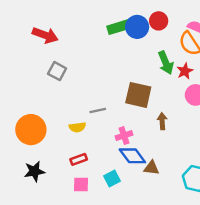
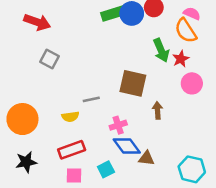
red rectangle: (79, 159) -> (72, 150), size x1.5

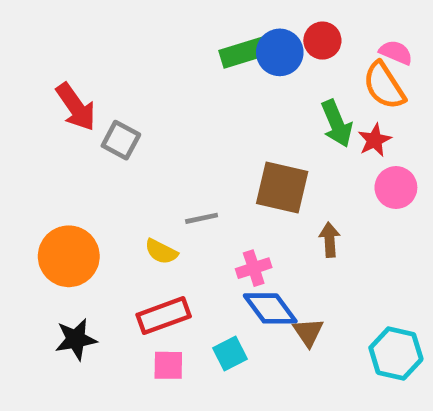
red arrow: (37, 22) -> (76, 107), moved, turned 35
yellow semicircle: (70, 117) -> (161, 252), turned 35
brown triangle: (146, 158) -> (308, 332), turned 49

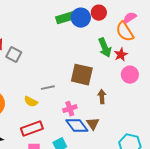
pink semicircle: (396, 52) -> (130, 18), turned -56
brown triangle: (308, 332) -> (93, 124), moved

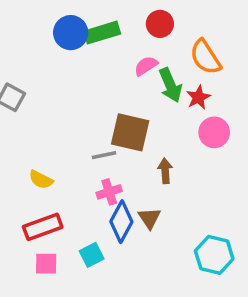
blue circle: (81, 18) -> (71, 33), moved
pink semicircle: (130, 18) -> (146, 66), moved
gray line: (48, 88) -> (104, 155), moved
blue diamond: (77, 126) -> (121, 222), turned 65

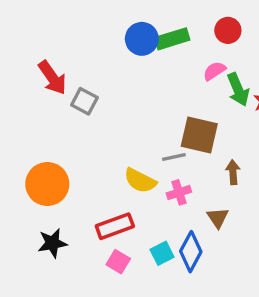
yellow semicircle: (41, 180) -> (140, 181), moved, size x1.4
blue diamond: (121, 222) -> (191, 252), moved
pink square: (46, 264) -> (118, 262), turned 30

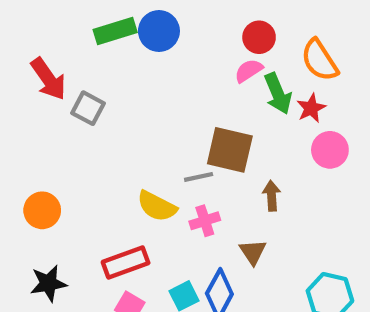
red circle: (228, 30) -> (259, 37), moved
green rectangle: (172, 39) -> (115, 31), moved
orange circle: (47, 184) -> (42, 210), size x0.7

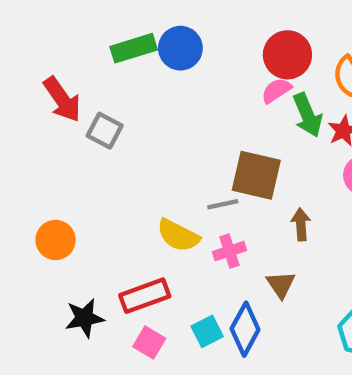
red circle: (259, 37) -> (287, 55), size x1.4
black star: (48, 283) -> (85, 318), moved

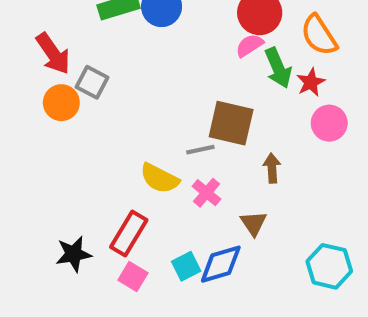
orange circle: (56, 240) -> (61, 103), moved
pink cross: (229, 251) -> (207, 193), turned -32
red rectangle: (145, 296) -> (129, 234), turned -39
blue diamond: (245, 329) -> (221, 264), turned 45

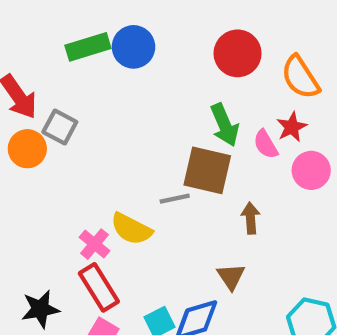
pink semicircle: (249, 45) -> (266, 144), moved, turned -88
green arrow: (278, 68) -> (225, 125), moved
pink cross: (207, 193) -> (94, 244), moved
red rectangle: (129, 234) -> (99, 287), turned -63

